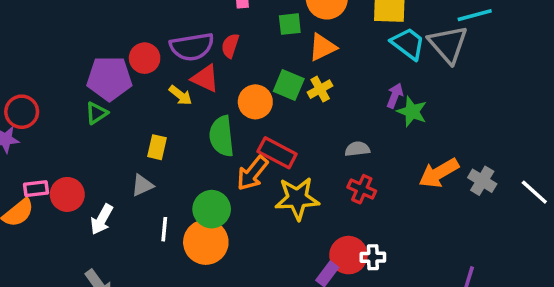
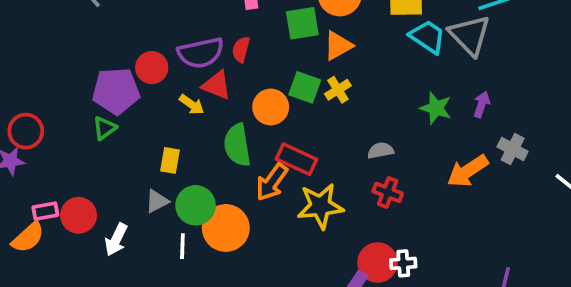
green square: (290, 24) -> (302, 23), size x1.4
purple arrow: (395, 96) -> (482, 104), moved
gray cross: (482, 181) -> (513, 149), moved
green circle: (212, 209) -> (196, 205), moved
orange circle: (206, 242) -> (226, 228), moved

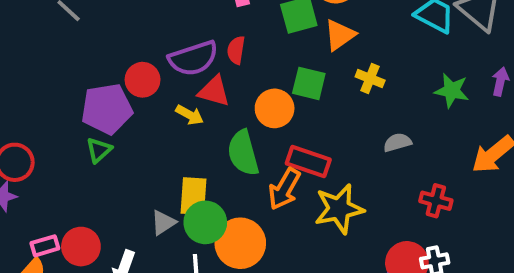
yellow cross: (338, 90) -> (370, 79), moved, turned -30
yellow rectangle: (170, 160) -> (193, 196), moved, size x1.4
red cross: (388, 192) -> (436, 201), moved

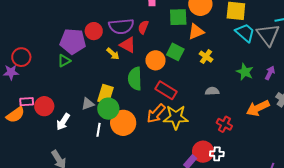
orange arrow: (284, 189) -> (156, 114), moved

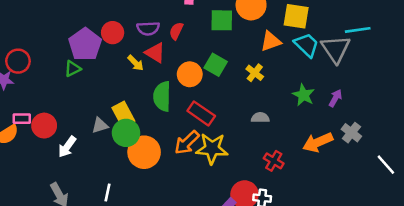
purple semicircle: (121, 26) -> (148, 28), size x0.7
orange triangle: (196, 32) -> (271, 41), moved
purple pentagon: (73, 41) -> (85, 44), turned 30
yellow rectangle: (105, 94) -> (123, 114), turned -48
white line: (98, 130) -> (107, 193), moved

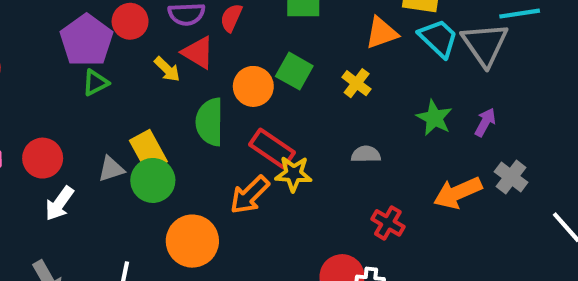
green triangle: (73, 69) -> (95, 83), moved
red circle: (44, 126) -> (43, 158), moved
yellow star: (212, 149) -> (294, 174), moved, size x0.7
orange circle: (144, 152) -> (192, 241), moved

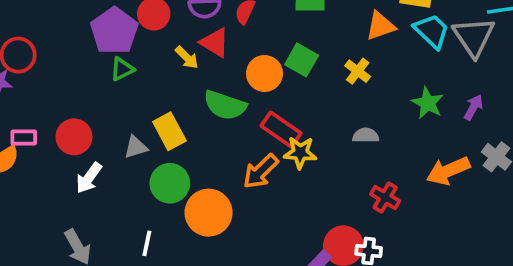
green semicircle: (210, 122) -> (225, 105), turned -72
green circle: (153, 180) -> (170, 183), moved

